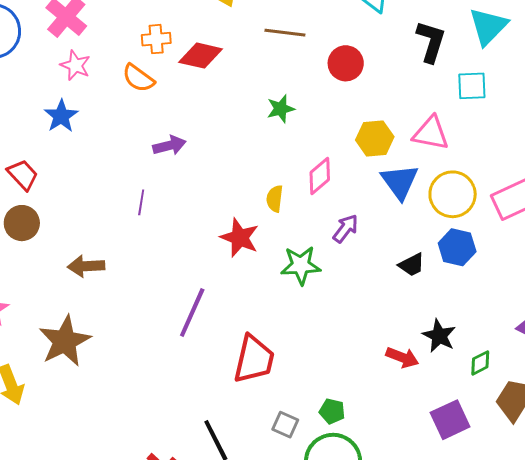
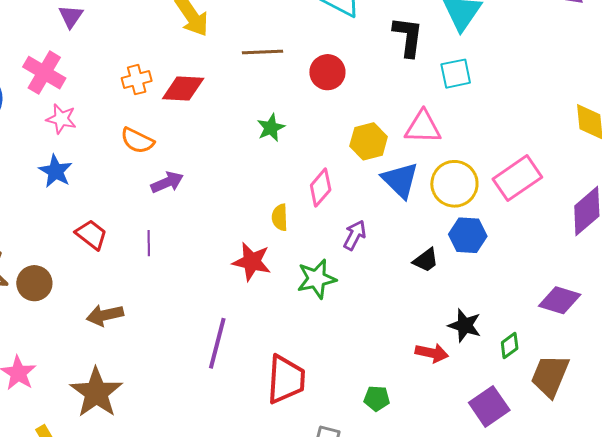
orange semicircle: (138, 78) -> (137, 141), moved
red trapezoid: (23, 175) -> (91, 235), moved
green pentagon: (332, 411) -> (377, 398), moved

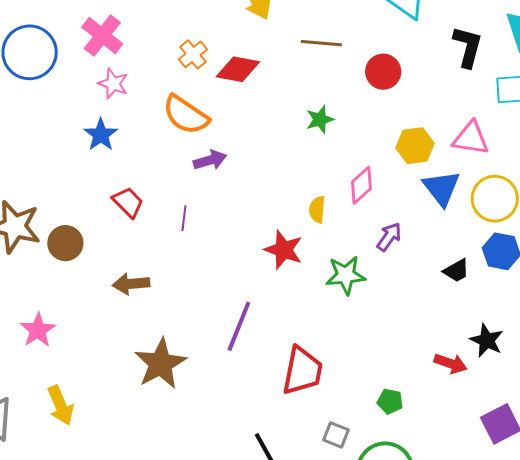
orange cross: (137, 80) -> (193, 54), turned -32
orange semicircle: (137, 141) -> (186, 115), size x1.4
brown star: (96, 393) -> (160, 364), moved

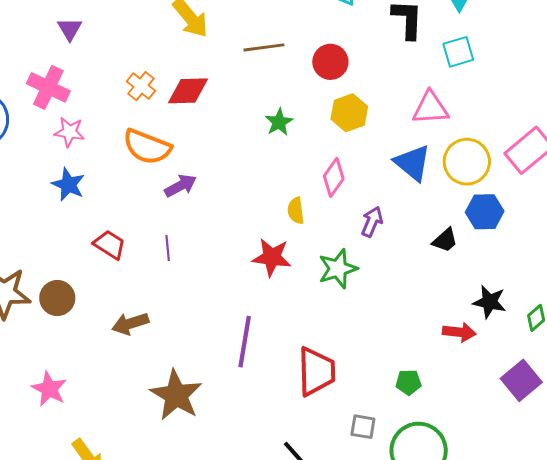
yellow hexagon: (415, 146) -> (349, 113), moved

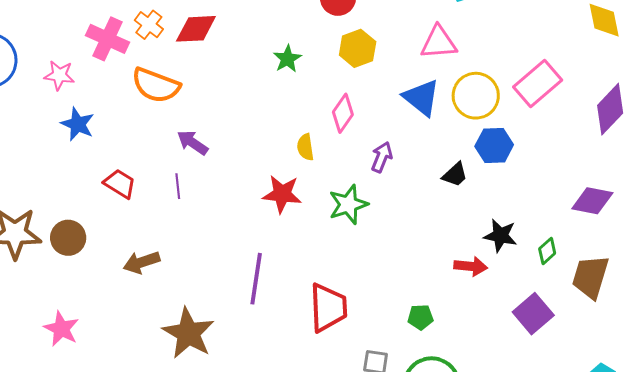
pink cross: (48, 87) -> (107, 39), moved
pink star: (69, 132) -> (59, 75), moved
purple arrow: (180, 186) -> (193, 143), moved, turned -116

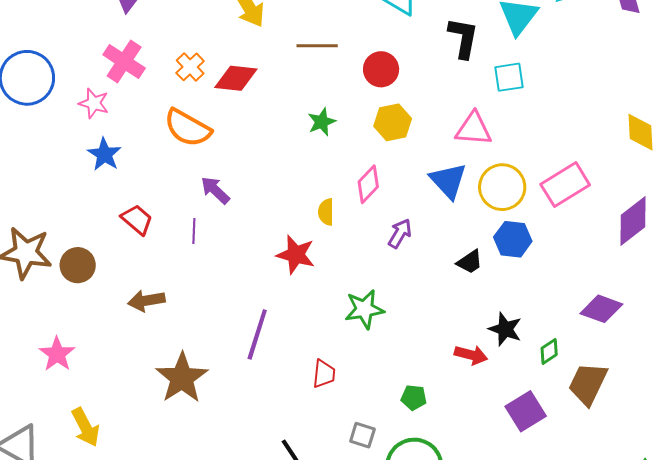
pink cross: (107, 39) -> (124, 61), moved
green star: (348, 204) -> (364, 309), moved
red trapezoid: (328, 308) -> (324, 374), size x0.6

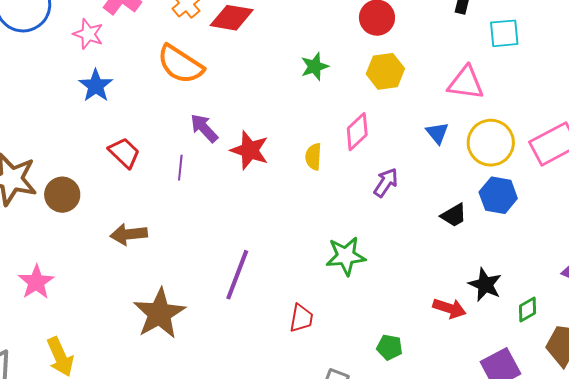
blue triangle: (448, 181) -> (437, 133), size x0.6
red star: (296, 255) -> (250, 150), moved

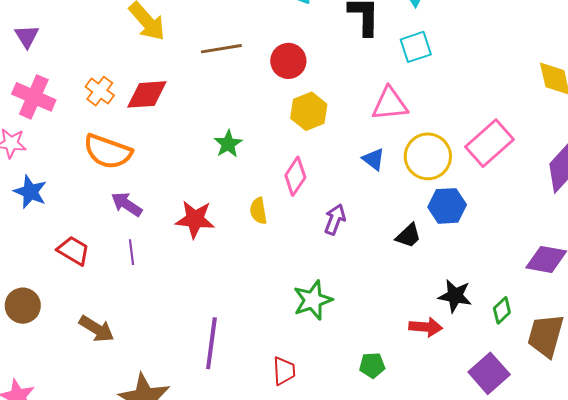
green star: (315, 66) -> (228, 144), moved
purple arrow: (204, 128) -> (127, 204), moved
brown arrow: (129, 234) -> (97, 329), turned -129
green pentagon: (390, 347) -> (372, 365), moved

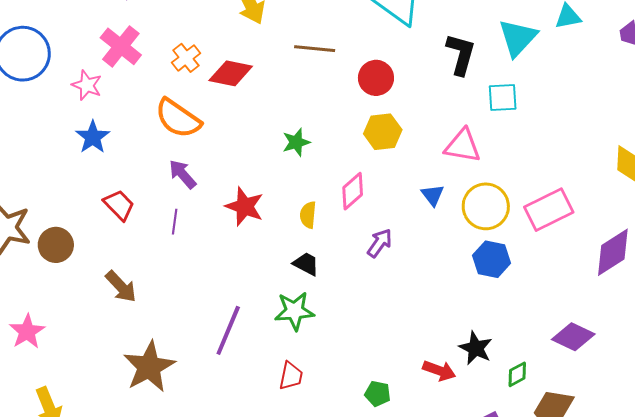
black trapezoid: (409, 236) -> (306, 264), moved, turned -124
green star: (313, 300) -> (294, 311), moved

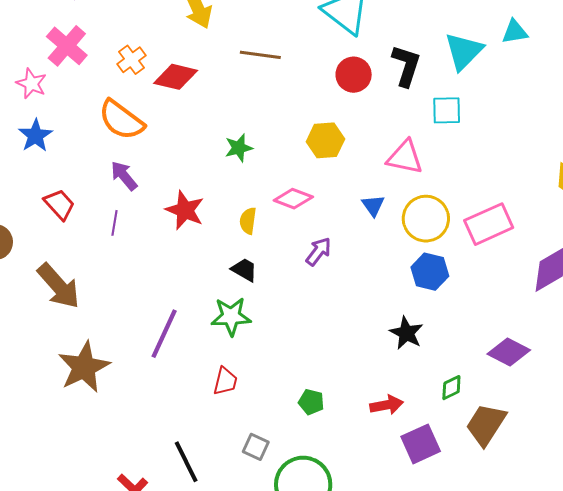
red circle: (376, 78) -> (354, 75), moved
pink diamond: (353, 191) -> (293, 199), turned 60
brown arrow: (121, 287) -> (59, 286), size x1.4
black star: (476, 348) -> (406, 333), moved
red arrow: (439, 371) -> (387, 405), moved, turned -32

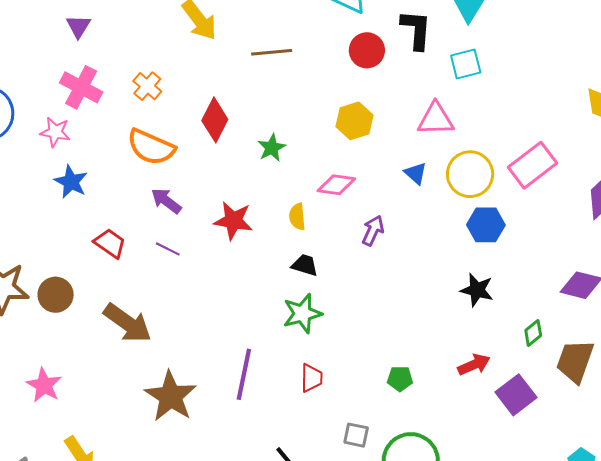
red diamond: (176, 77) -> (215, 120), moved, turned -63
purple line: (114, 223) -> (168, 249), turned -60
purple line: (164, 334) -> (244, 374), moved

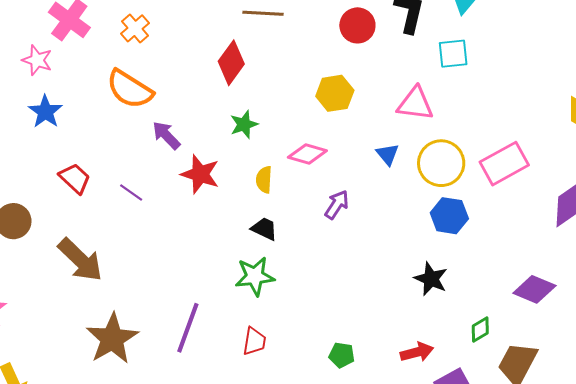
red diamond: (215, 120) -> (231, 63), moved
green star: (272, 148) -> (244, 124), moved
purple arrow: (166, 201) -> (166, 135), moved

